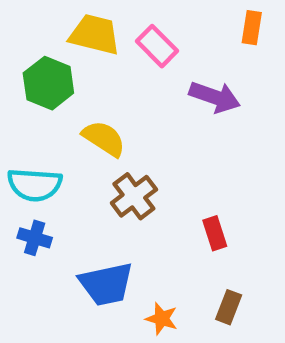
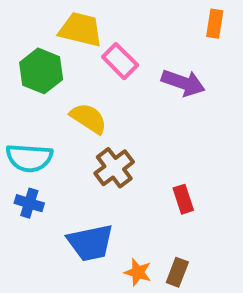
pink rectangle: (157, 46) -> (120, 61), moved
brown rectangle: (229, 307) -> (177, 272), moved

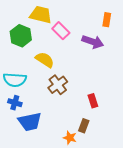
orange rectangle: (215, 24) -> (107, 20), moved
blue trapezoid: (90, 243) -> (30, 122), moved
brown rectangle: (177, 272) -> (84, 126), moved

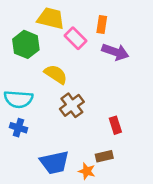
orange rectangle: (107, 20) -> (102, 25), moved
blue trapezoid: (30, 122) -> (54, 162), moved
brown rectangle: (84, 126) -> (104, 156), turned 56

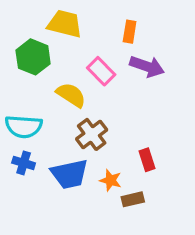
pink rectangle: (76, 38) -> (101, 71), moved
blue trapezoid: (54, 162) -> (69, 174), moved
orange star: (87, 171) -> (111, 180), moved

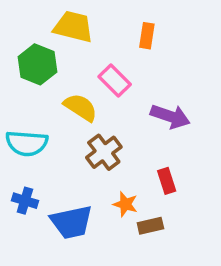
purple arrow: (147, 66) -> (170, 116), moved
blue cross: (24, 163) -> (25, 201), moved
blue trapezoid: (69, 174) -> (72, 222), moved

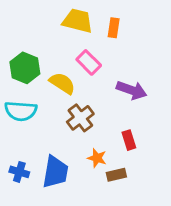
yellow trapezoid: (73, 27) -> (78, 21), moved
green hexagon: (37, 64) -> (25, 68), moved
blue cross: (25, 201) -> (19, 172), moved
blue trapezoid: (72, 222) -> (55, 172), turned -68

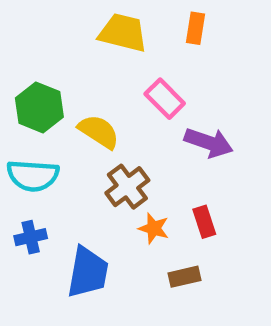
orange rectangle: (114, 28) -> (195, 28), moved
pink rectangle: (89, 62) -> (165, 99), moved
orange star: (97, 158) -> (154, 228), moved
blue cross: (19, 172) -> (31, 237), moved, turned -30

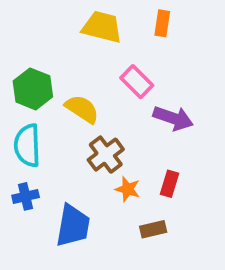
cyan semicircle: (33, 176) -> (27, 145), turned 84
red rectangle: (204, 222) -> (170, 184), turned 35

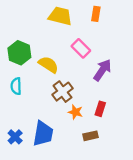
purple arrow: (173, 118) -> (102, 70), turned -75
cyan semicircle: (27, 145) -> (16, 86), size x0.7
blue cross: (26, 196) -> (15, 137), moved, turned -32

